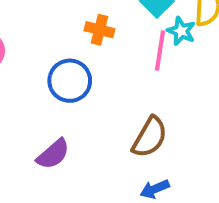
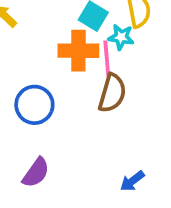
orange cross: (100, 30) -> (78, 51), moved, size x1.5
brown semicircle: (150, 137) -> (112, 93), moved

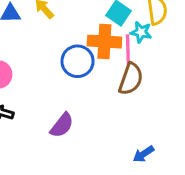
blue circle: (34, 105) -> (78, 61), moved
purple semicircle: (36, 173) -> (62, 125), moved

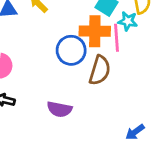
brown semicircle: (131, 79) -> (100, 70), moved
purple semicircle: (62, 125) -> (60, 109), turned 65

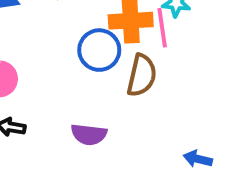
blue arrow: (135, 132) -> (198, 159), turned 54

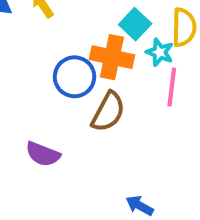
pink line: (162, 28) -> (172, 87), moved

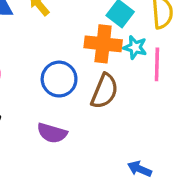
cyan star: (160, 52) -> (135, 47), moved
blue circle: (74, 77) -> (59, 79), moved

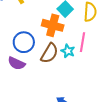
cyan star: (135, 47) -> (68, 51), moved
purple semicircle: (52, 133) -> (16, 63), moved

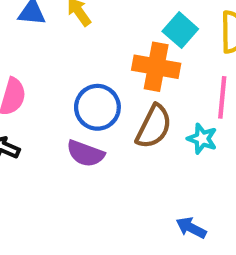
cyan star: (68, 51) -> (202, 139), moved

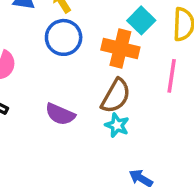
blue circle: (97, 107) -> (64, 37), moved
cyan star: (202, 139) -> (117, 125), moved

